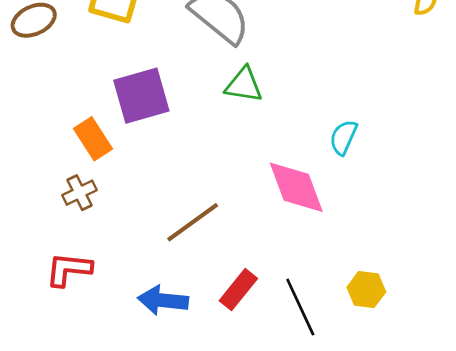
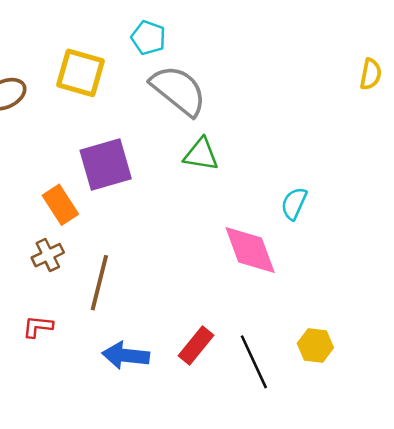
brown line: (193, 222) -> (99, 283), moved, turned -40
red L-shape: (69, 269) -> (38, 327), size x0.7

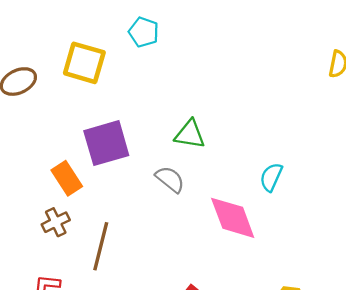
gray semicircle: (178, 90) -> (170, 179), moved, size x0.6

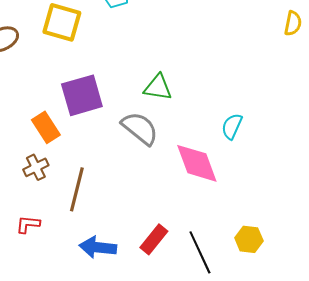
gray semicircle: (170, 179) -> (140, 128), size x1.4

